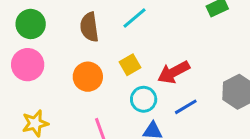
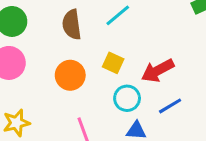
yellow square: (130, 65) -> (113, 63), turned -35

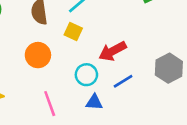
yellow square: (113, 63) -> (73, 31), moved

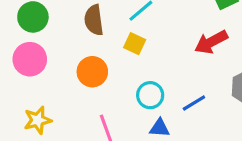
red arrow: (113, 51) -> (211, 42), moved

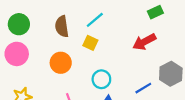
blue line: (194, 103) -> (143, 88), moved

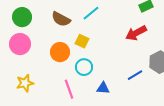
brown semicircle: (62, 26) -> (61, 19), turned -54
yellow square: (90, 43) -> (82, 41), moved
cyan circle: (101, 79) -> (84, 67), moved

